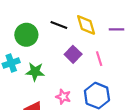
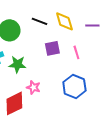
purple square: (73, 54) -> (52, 48), turned 35
pink star: (63, 97) -> (33, 87), moved

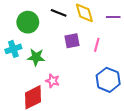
pink line: (76, 52) -> (97, 45), turned 32
blue hexagon: (74, 86) -> (108, 80), moved

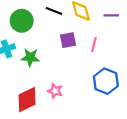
pink star: (52, 81) -> (55, 91), moved

